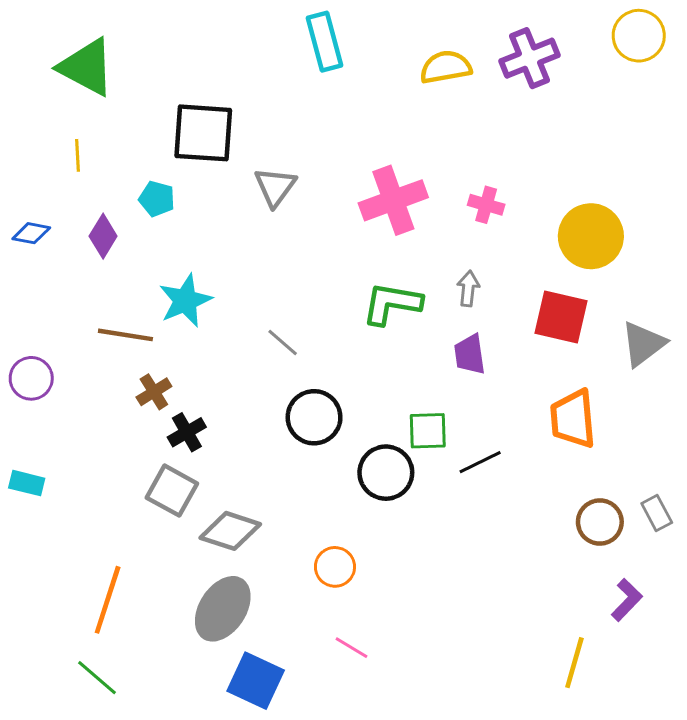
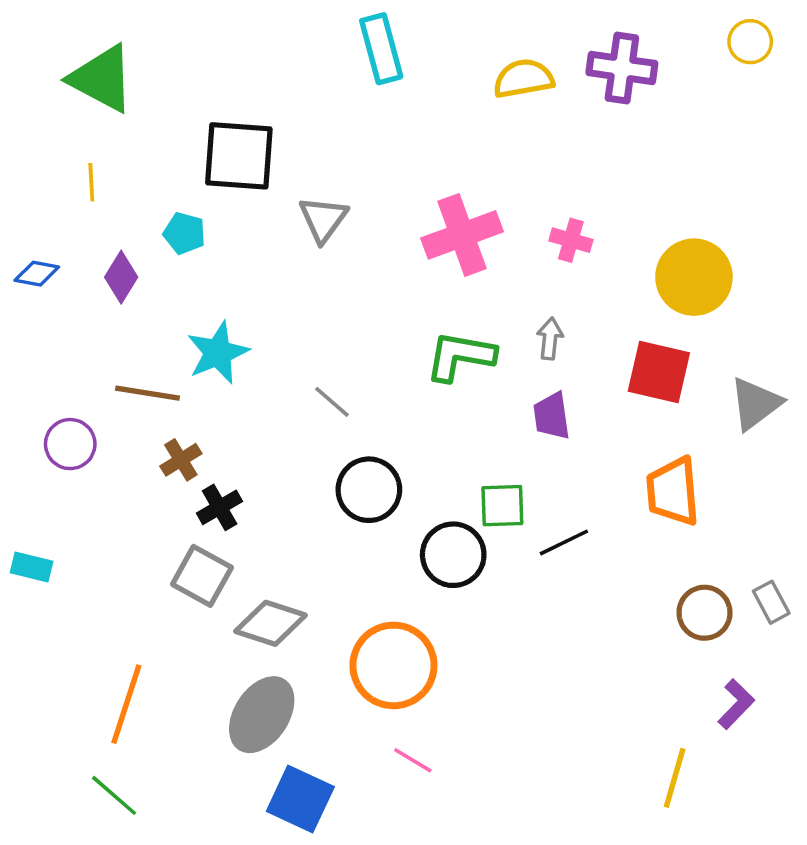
yellow circle: (639, 36) -> (750, 42), size x0.7
purple cross: (530, 58) -> (622, 68), turned 30
purple circle: (31, 378) -> (70, 444), moved
orange circle: (335, 567) -> (393, 665), size x1.8

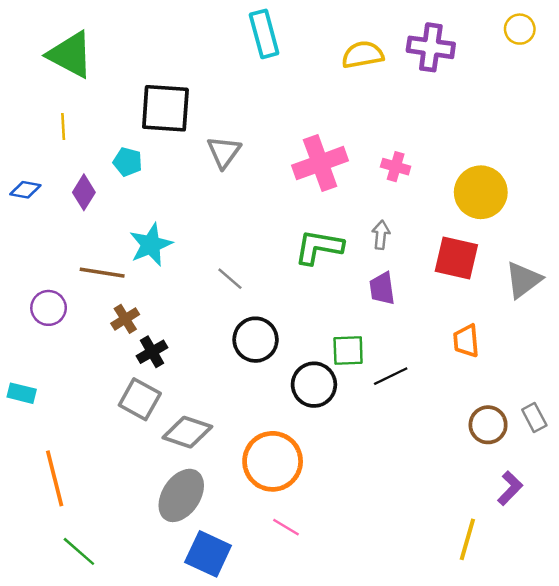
orange trapezoid: (673, 491) -> (466, 341), size x0.7
orange line: (126, 704) -> (55, 478), moved, turned -32

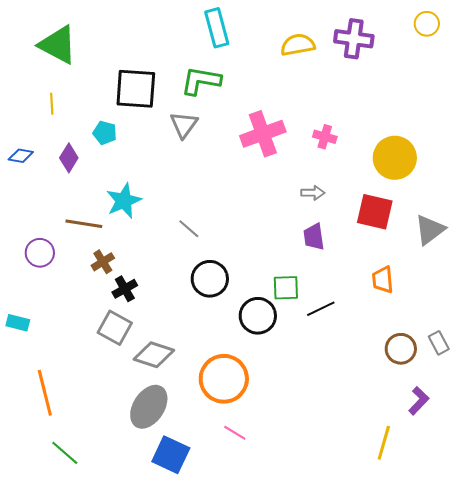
gray arrow: (381, 235) -> (313, 193), turned 85
green L-shape: (319, 247) -> (201, 81), moved

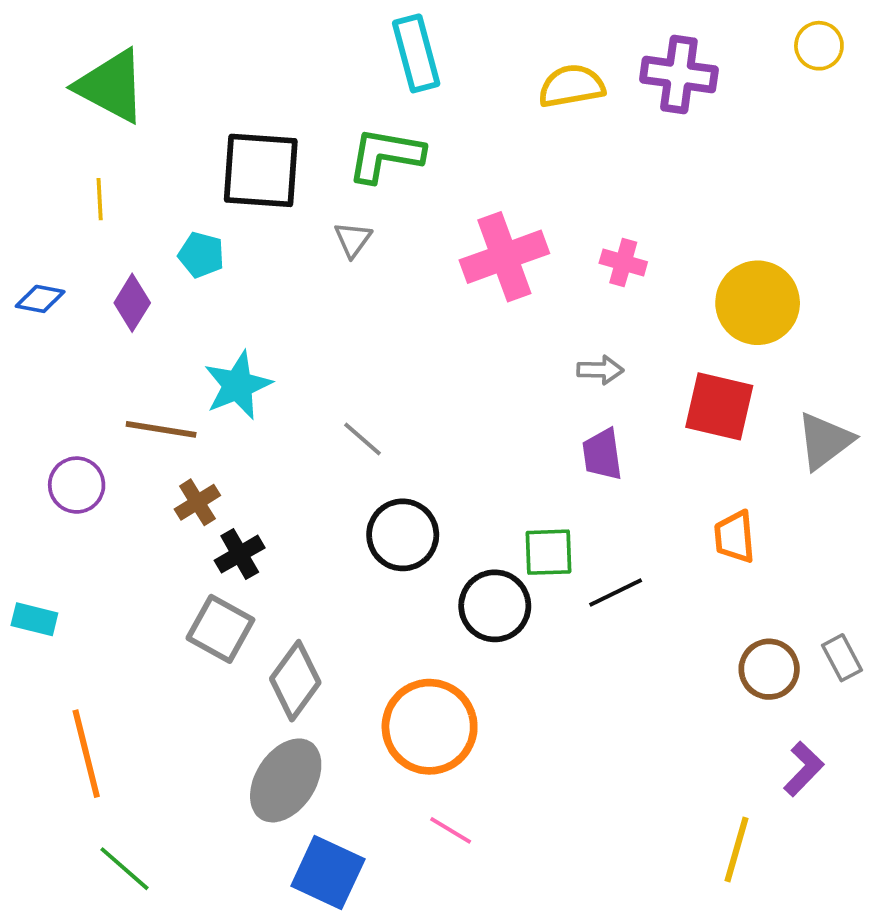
gray triangle: (184, 125) -> (353, 239), size x0.7
gray diamond: (154, 355) -> (295, 681), turned -72

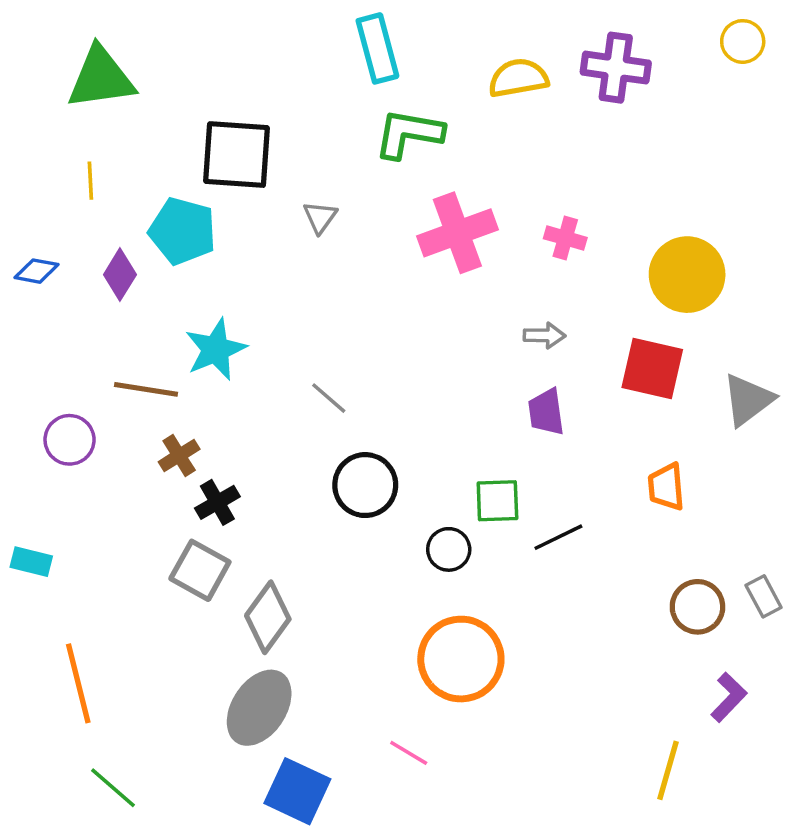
green triangle: (111, 86) -> (101, 78), turned -36
green L-shape: (385, 155) -> (409, 134), moved
cyan pentagon: (201, 255) -> (183, 231), size x1.6
black circle: (495, 606) -> (449, 549), size x0.7
orange circle: (430, 727) -> (461, 659), moved

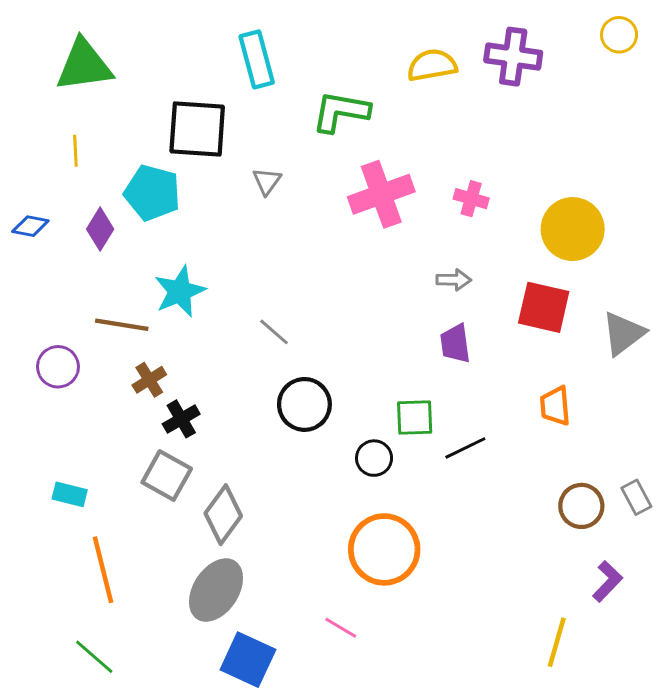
cyan rectangle: (377, 48) -> (257, 59), moved
cyan rectangle: (31, 562) -> (70, 494), moved
orange line: (78, 683) -> (103, 570), moved

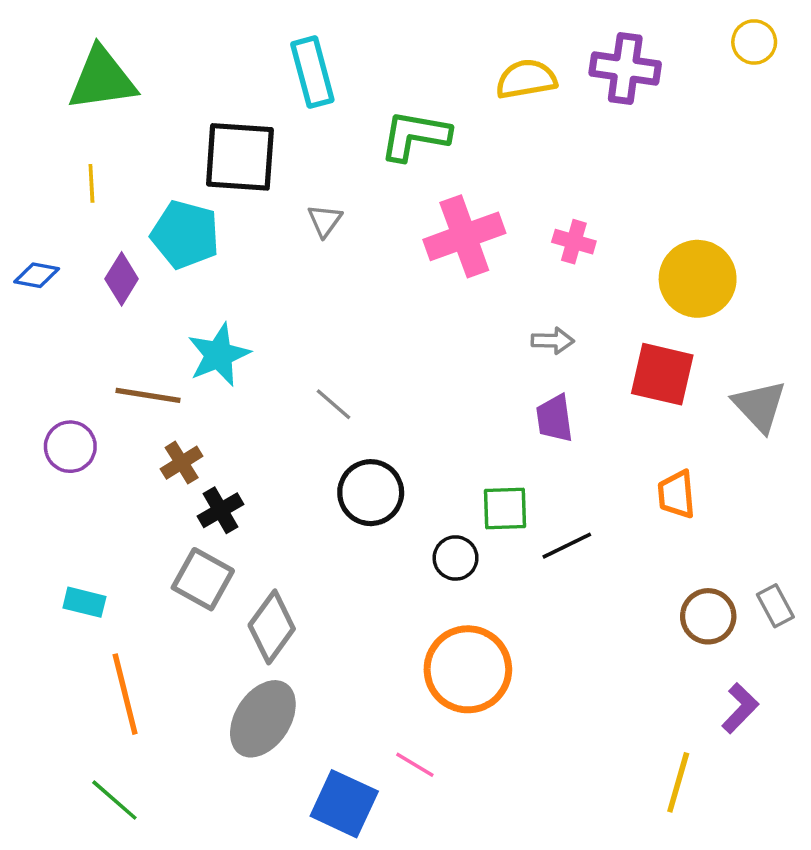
gray triangle: (623, 333) -> (759, 406), turned -36
blue square: (248, 660) -> (344, 804), moved

